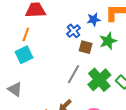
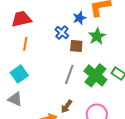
orange line: (26, 34) -> (25, 44), moved
cyan square: (24, 55) -> (19, 74), moved

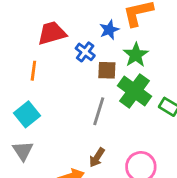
red trapezoid: (21, 19) -> (52, 33), moved
green cross: (95, 75) -> (135, 91), moved
gray triangle: (15, 99) -> (23, 151), turned 35

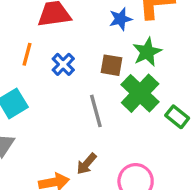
blue cross: (85, 52) -> (63, 64), moved
gray line: (99, 111) -> (96, 111), turned -40

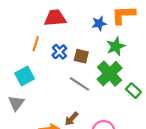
brown square: (111, 65) -> (81, 56), moved
gray line: (96, 111) -> (80, 84), turned -45

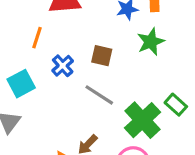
blue cross: (59, 52) -> (63, 66), moved
green cross: (110, 74) -> (142, 120), moved

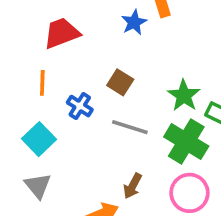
green star: (151, 42) -> (184, 96), moved
brown square: (102, 56) -> (120, 82), turned 35

